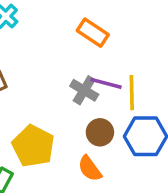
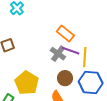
orange rectangle: (93, 33) -> (65, 34), moved

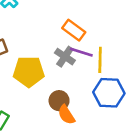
brown circle: (65, 78) -> (59, 101), moved
yellow pentagon: (27, 83) -> (29, 72), moved, turned -30

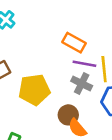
gray cross: (65, 57) -> (82, 83), moved

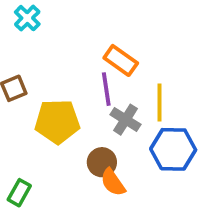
purple line: (84, 64) -> (106, 89), moved, turned 65

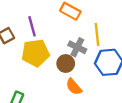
purple line: (106, 89) -> (32, 26), moved
brown circle: (102, 162) -> (66, 63), moved

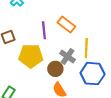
purple line: (32, 26) -> (44, 30), moved

